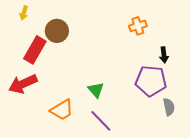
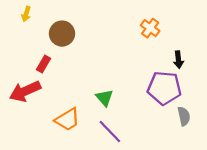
orange cross: (138, 26) -> (150, 28), turned -36
red rectangle: (35, 50) -> (44, 64), moved, size x0.6

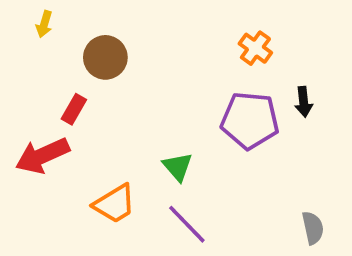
purple pentagon: (164, 88) -> (250, 120), moved
gray semicircle: (184, 116) -> (313, 228), moved

